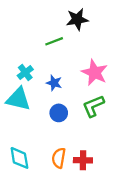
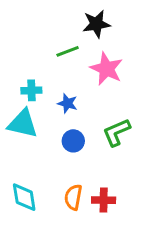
cyan cross: (25, 73) -> (31, 90), turned 35
pink star: (95, 73) -> (106, 69), moved

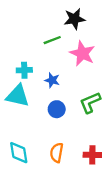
red cross: (104, 200) -> (92, 155), moved

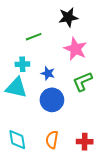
green line: (52, 40) -> (34, 37), moved
green L-shape: (90, 102) -> (83, 82), moved
blue circle: (57, 109) -> (52, 100), size x1.5

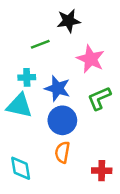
black star: (68, 17) -> (69, 21), moved
blue star: (48, 73) -> (57, 88), size x1.5
orange semicircle: (52, 140) -> (62, 152), moved

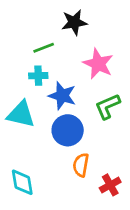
cyan cross: (27, 77) -> (38, 76), moved
orange semicircle: (62, 152) -> (81, 165), moved
red cross: (102, 171) -> (110, 185), turned -30

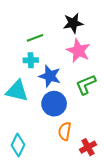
black star: (74, 22) -> (73, 23), moved
cyan diamond: (22, 182) -> (18, 145), turned 35

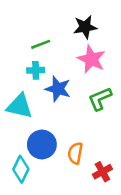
blue circle: (54, 104) -> (42, 144), moved

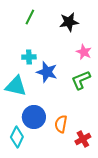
green line: (41, 44) -> (30, 17), moved, turned -42
pink star: (91, 59) -> (84, 52), moved, size x0.7

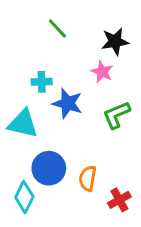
green line: (30, 17) -> (57, 29), moved, turned -70
black star: (69, 22) -> (115, 42), moved
pink star: (84, 52) -> (102, 72), moved

